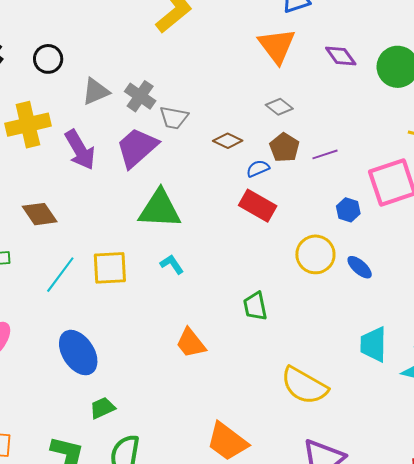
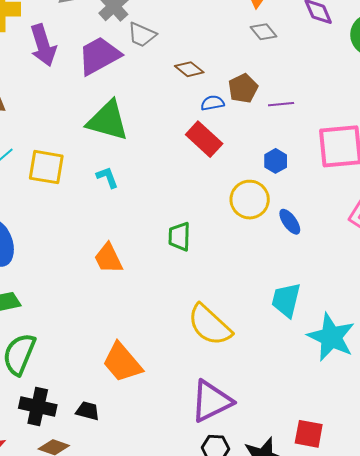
gray diamond: (279, 107) -> (264, 32), moved
blue hexagon: (348, 210) -> (276, 161), moved

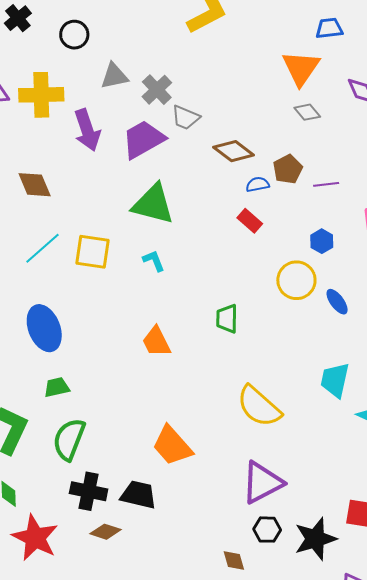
brown diamond: (189, 69) -> (234, 151), size x1.4
red rectangle: (204, 139) -> (250, 221), size x0.7
black trapezoid: (88, 411) -> (139, 495), size x1.5

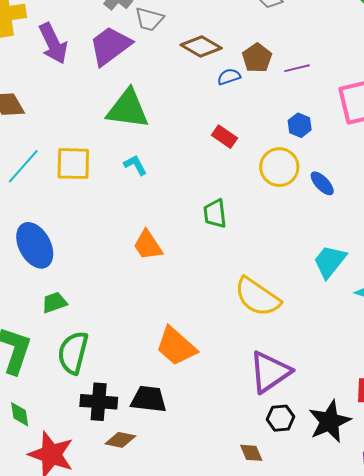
red rectangle: (250, 221) -> (224, 137), moved
cyan trapezoid: (335, 380) -> (330, 261), turned 33

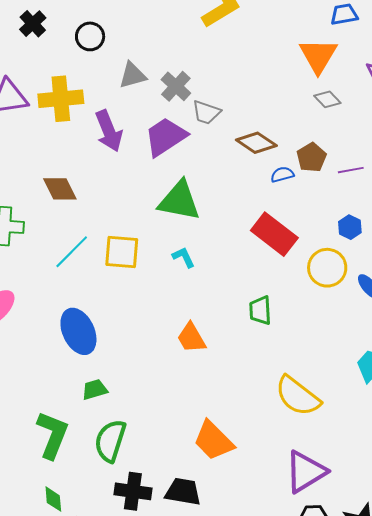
red rectangle: (224, 137) -> (274, 234), size x1.8

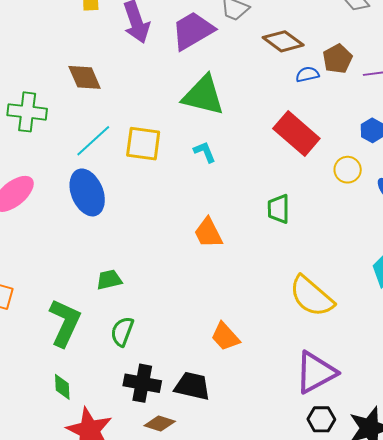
yellow circle: (327, 268) -> (348, 170), size x0.7
blue ellipse: (78, 331) -> (87, 192), moved
green semicircle: (110, 441) -> (122, 332), size x0.7
orange trapezoid: (214, 441) -> (225, 337), size x0.7

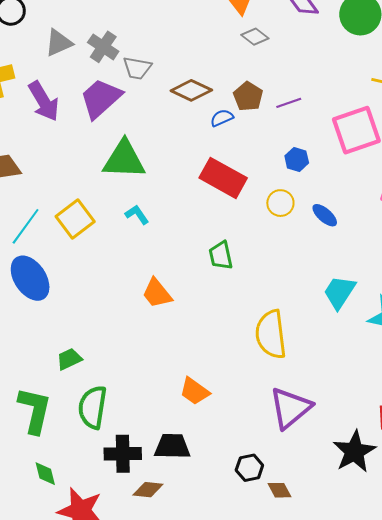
yellow square: (143, 144) -> (75, 219), turned -33
yellow semicircle: (312, 296) -> (271, 334), turned 54
green semicircle: (122, 332) -> (93, 407), size x1.4
black hexagon: (321, 419) -> (249, 468), moved

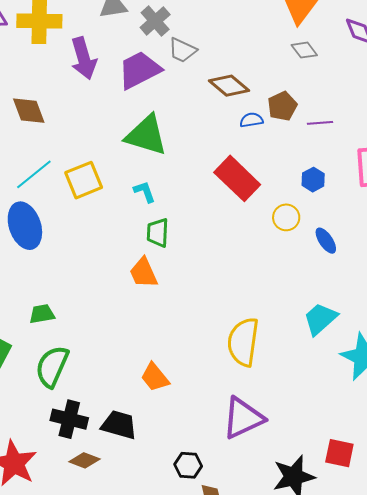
green trapezoid: (221, 255) -> (158, 233), moved

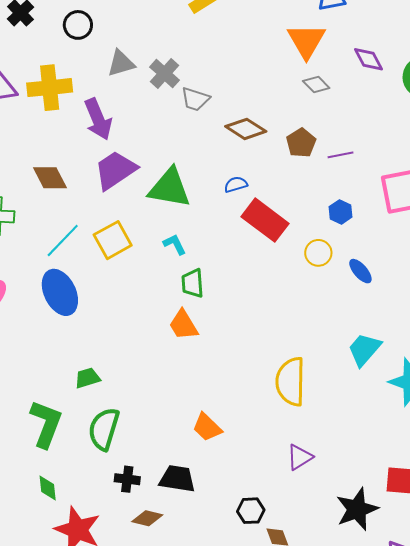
purple trapezoid: (139, 70) -> (115, 170), moved
blue semicircle: (251, 120) -> (236, 184), moved
purple triangle: (243, 418) -> (300, 457), size x0.6
black cross: (69, 419) -> (127, 479), size x0.7

